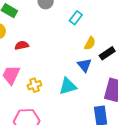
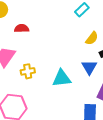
blue triangle: (84, 65) -> (89, 67), moved

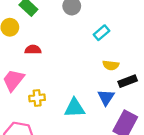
yellow semicircle: (92, 38) -> (111, 65), turned 56

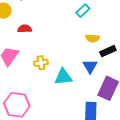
yellow cross: (37, 98) -> (41, 63), moved

